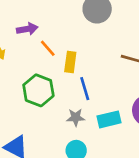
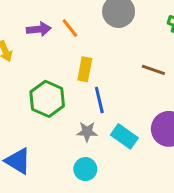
orange line: (48, 48) -> (70, 28), moved
cyan rectangle: (109, 119) -> (124, 136), turned 45

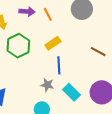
yellow rectangle: (85, 69) -> (53, 43), turned 35
green hexagon: (47, 99) -> (18, 46), moved

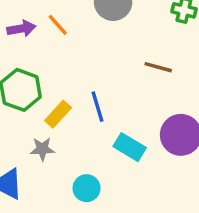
yellow rectangle: (53, 43) -> (58, 114), moved
gray star: (47, 85) -> (42, 149), moved

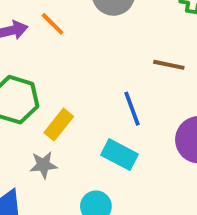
blue line: (97, 107) -> (132, 109), moved
cyan rectangle: (130, 147) -> (119, 155), moved

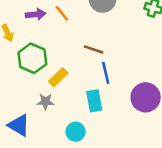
brown line: (169, 65) -> (93, 49), moved
cyan rectangle: (119, 155) -> (94, 101), turned 45

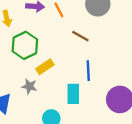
brown line: (93, 49) -> (80, 36), moved

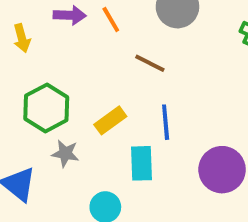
green hexagon: (25, 45) -> (46, 108), moved
yellow rectangle: (45, 67) -> (110, 120), moved

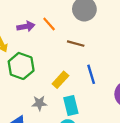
green hexagon: (46, 108) -> (21, 66), moved
cyan rectangle: (142, 163) -> (71, 105), moved

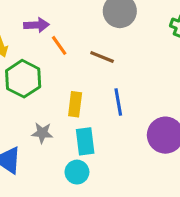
orange line: (49, 24) -> (59, 45), moved
yellow rectangle: (60, 80) -> (75, 104), turned -42

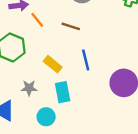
yellow rectangle: (75, 104) -> (53, 64), turned -54
cyan circle: (77, 172) -> (46, 117), moved

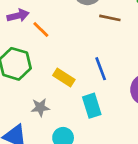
brown line: (71, 26) -> (110, 18), moved
cyan rectangle: (63, 92) -> (92, 106), moved

